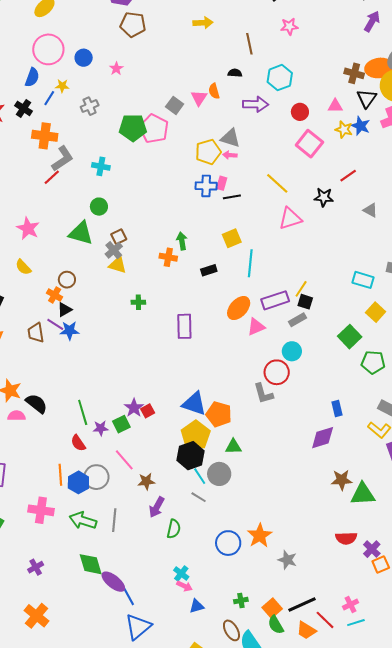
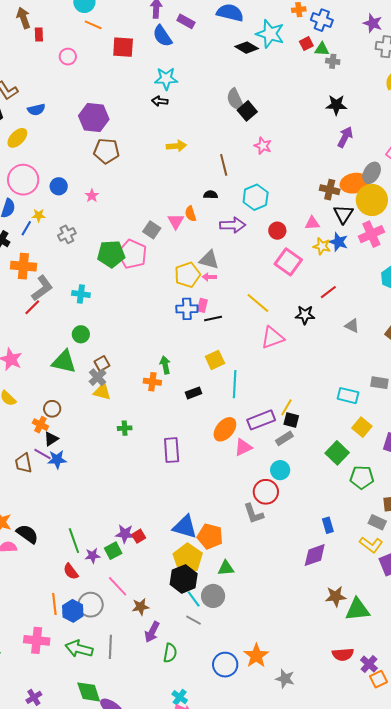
pink star: (289, 26) -> (263, 146), turned 30
purple star: (134, 408) -> (125, 534), turned -30

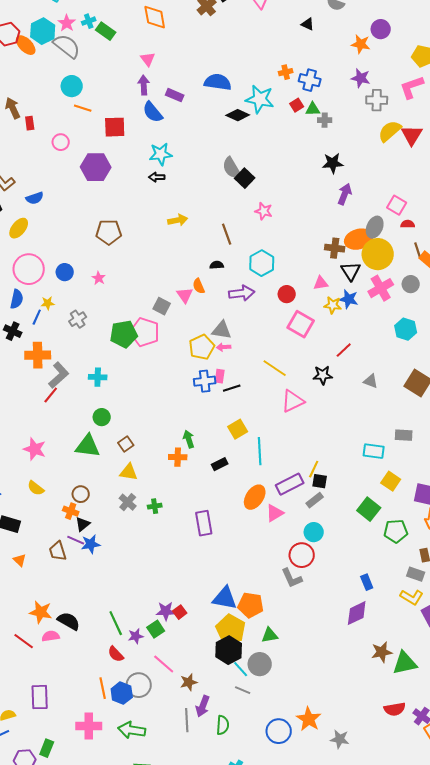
purple hexagon: (94, 117) -> (96, 167), moved
gray cross: (98, 377) -> (128, 502), moved
gray line: (110, 647) -> (187, 720), moved

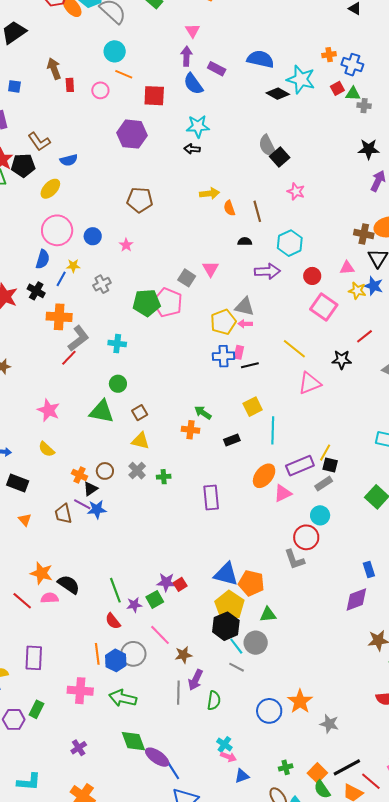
pink circle: (61, 142) -> (100, 90), moved
orange semicircle: (199, 286) -> (229, 208), moved
green arrow: (189, 439) -> (203, 413), turned -42
brown circle: (81, 494) -> (105, 471), moved

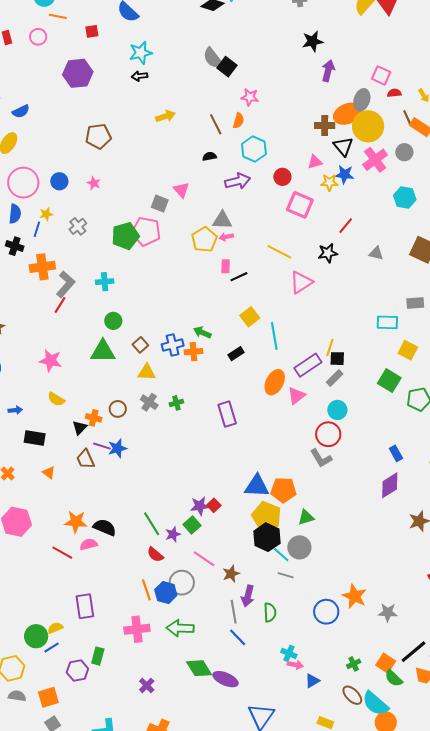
red square: (154, 96) -> (92, 31), size x0.6
orange semicircle: (229, 208) -> (238, 121), moved, turned -133
blue cross: (224, 356) -> (173, 345), moved
black triangle: (90, 489) -> (80, 428), moved
blue line: (173, 770) -> (238, 637), moved

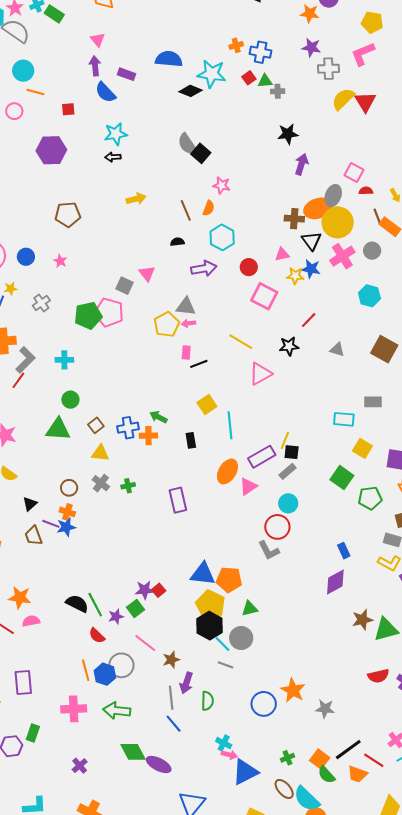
black rectangle: (236, 354) -> (191, 440), turned -70
orange cross: (94, 418) -> (67, 512), moved
black semicircle: (105, 527) -> (77, 604), moved
blue triangle: (312, 681) -> (245, 772), size x1.8

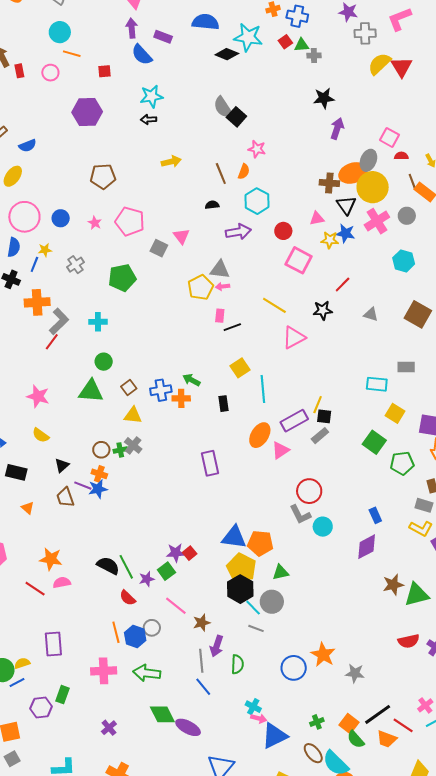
pink pentagon: (109, 312) -> (130, 221), moved
green cross: (128, 486) -> (120, 450), moved
cyan circle: (288, 503) -> (323, 527), moved
gray circle: (121, 665) -> (152, 628), size x0.7

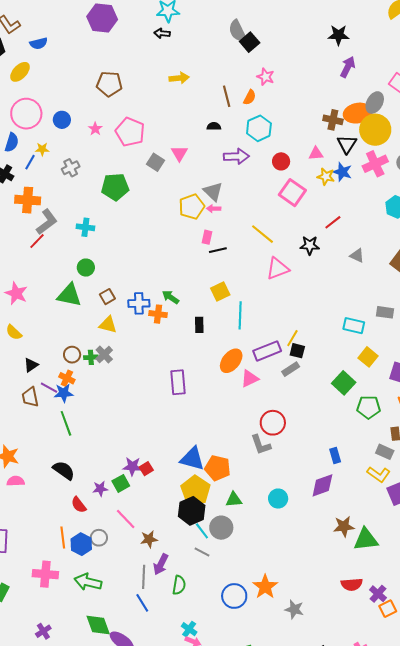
gray triangle: (220, 270) -> (213, 192), turned 30
cyan circle: (323, 527) -> (278, 499), moved
green line: (126, 567) -> (66, 423), moved

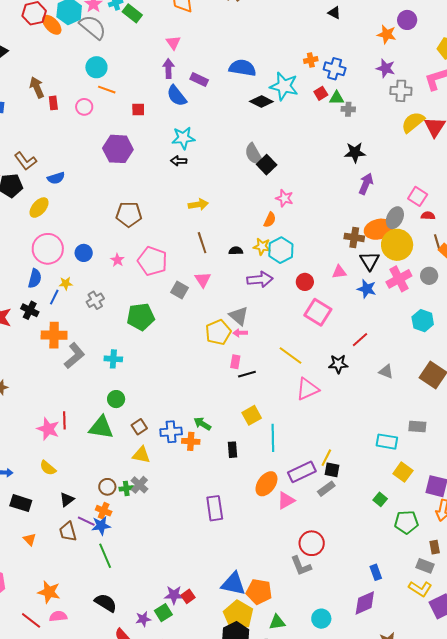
brown line: (227, 96) -> (202, 243), moved
yellow star: (326, 176) -> (262, 247), moved
red line: (37, 241) -> (64, 420), moved, turned -42
green square: (344, 383) -> (380, 499), size x0.6

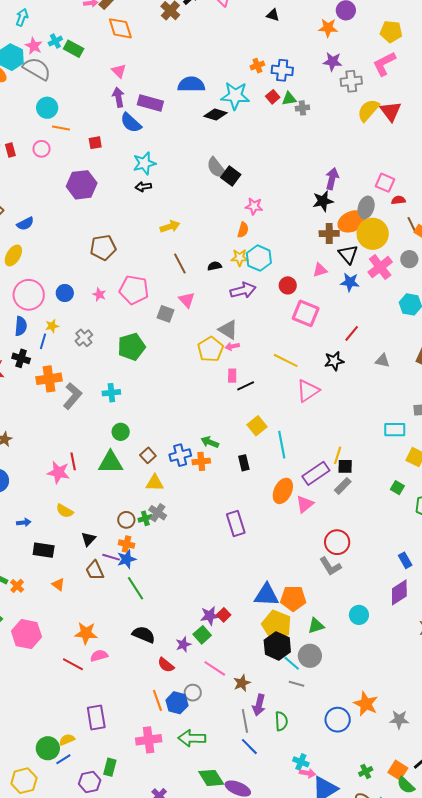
purple rectangle: (199, 79) -> (150, 103), size x1.4
black star: (355, 152) -> (323, 201), moved

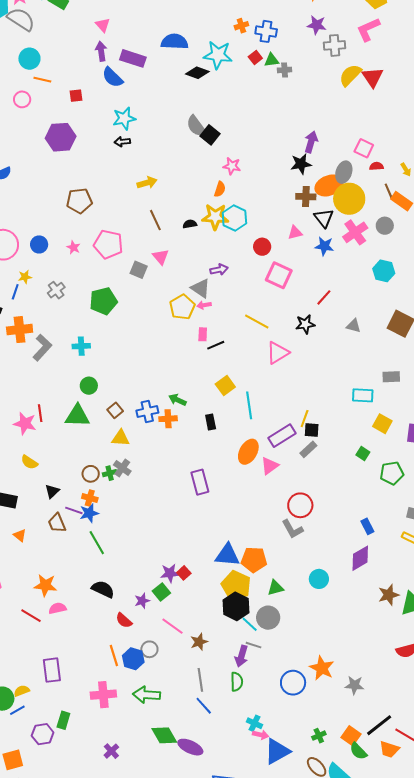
yellow star: (240, 258) -> (215, 217), size x1.5
purple arrow: (243, 290) -> (219, 270), moved, size x0.7
purple arrow: (259, 705) -> (241, 656), moved

